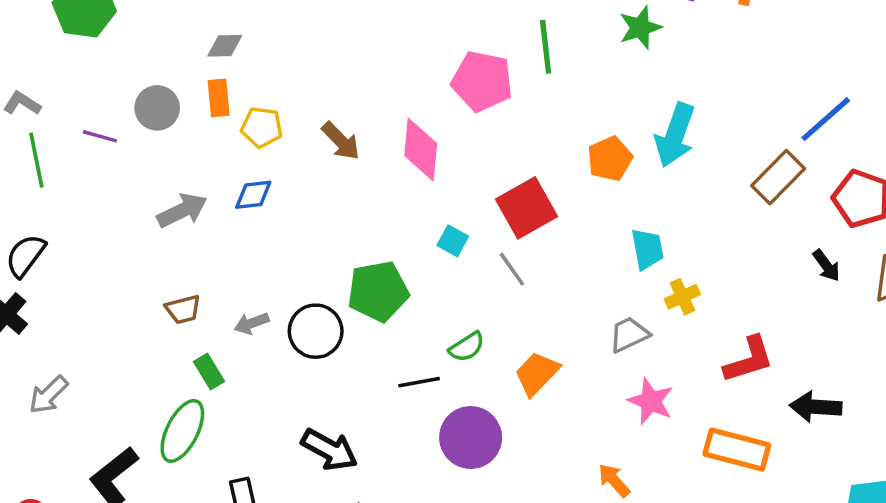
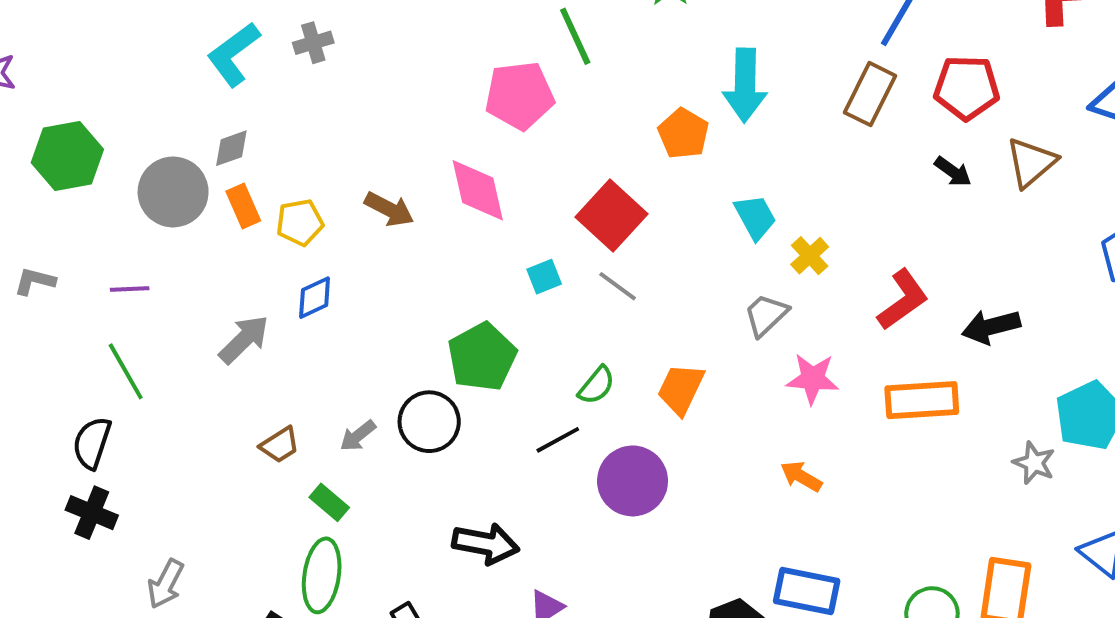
gray circle: (157, 108) -> (173, 192), moved, size x1.4
green line: (36, 160) -> (126, 371), moved
cyan square: (453, 241) -> (544, 277), turned -32

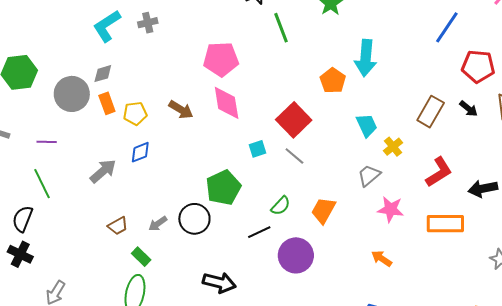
brown rectangle: (870, 94) -> (431, 112), moved
pink pentagon: (519, 95) -> (221, 59), moved

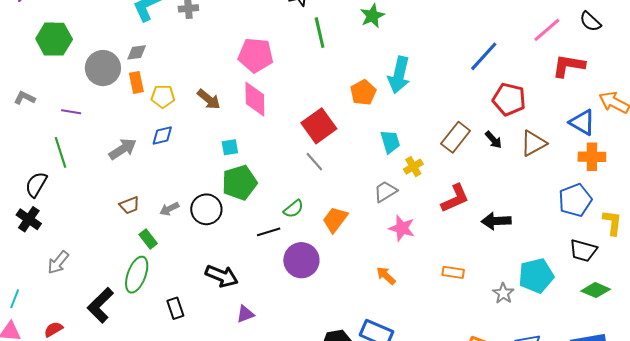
cyan square: (258, 149) -> (230, 147), moved
orange rectangle: (445, 224) -> (453, 272), moved, size x0.6

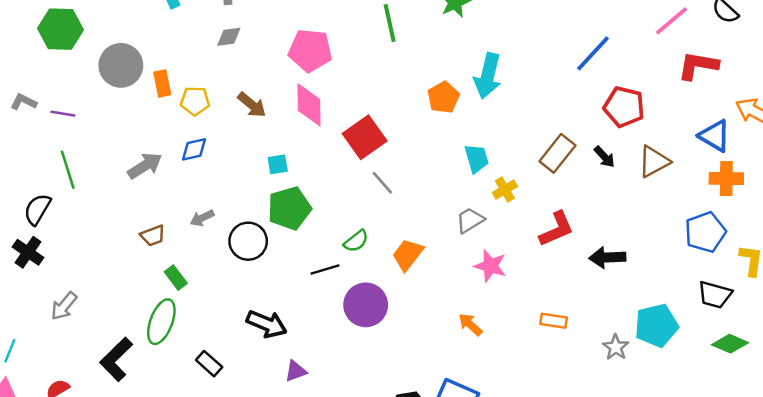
gray diamond: (137, 52) -> (229, 37), moved
purple line: (71, 112) -> (63, 114), moved
red square: (319, 126) -> (365, 137), moved
gray arrow: (169, 209) -> (202, 218), moved
black rectangle: (175, 308) -> (209, 364), turned -30

